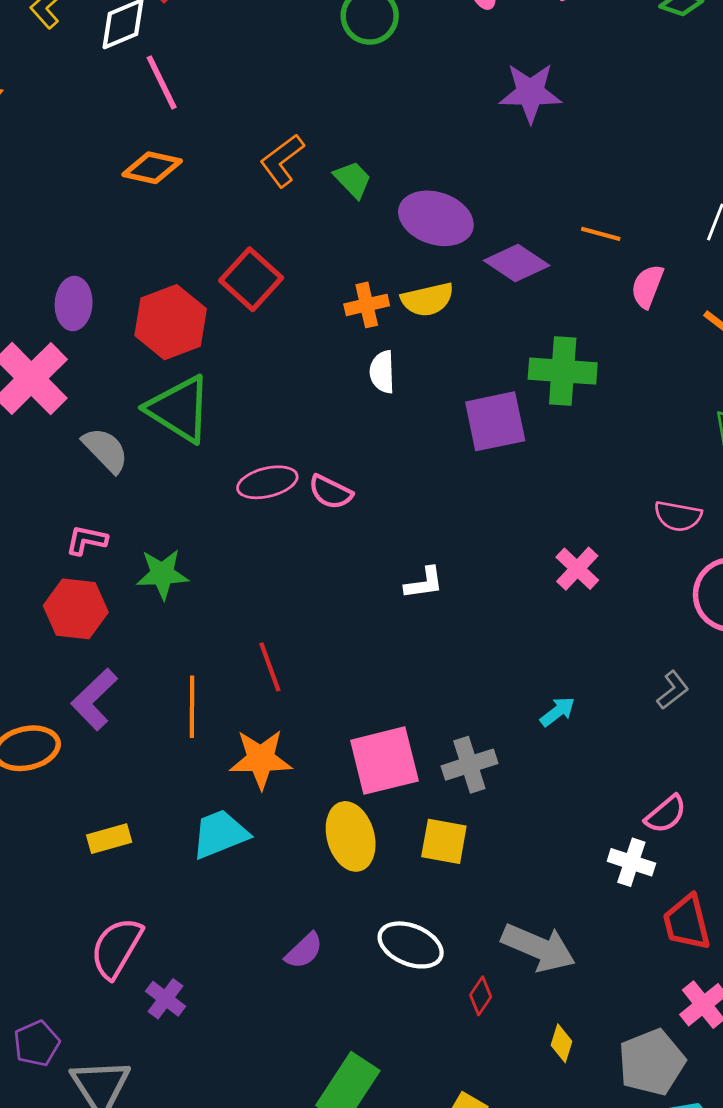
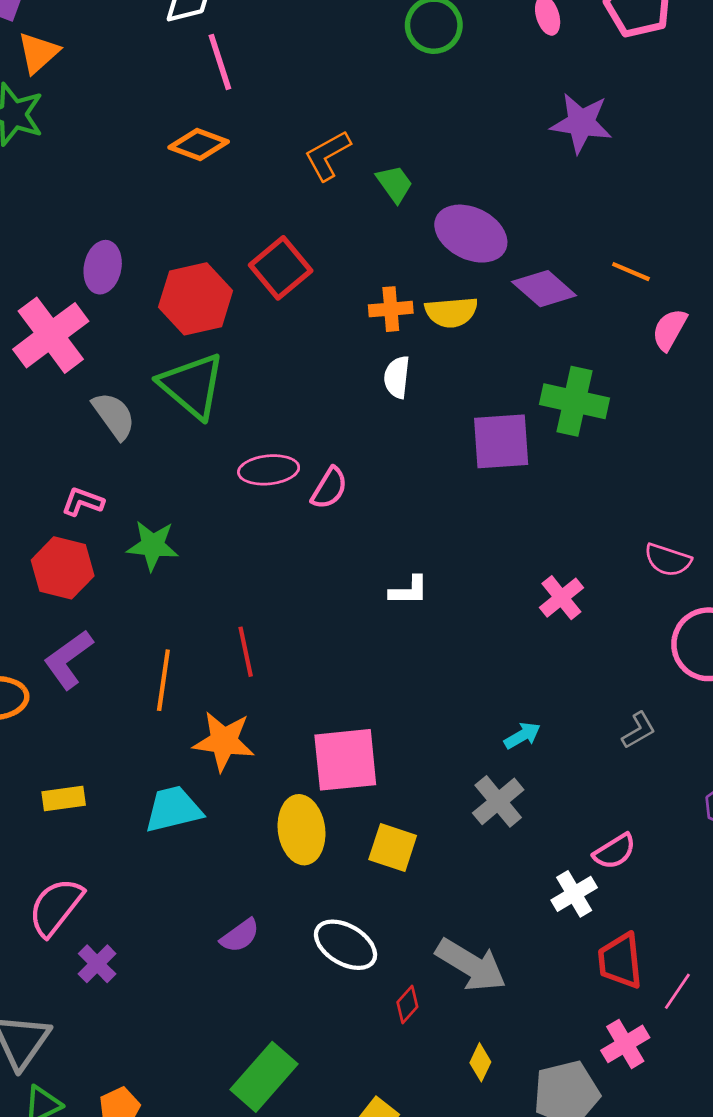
pink semicircle: (330, 492) -> (329, 488), turned -93
gray cross: (469, 765) -> (498, 801), moved, turned -30
white cross: (631, 862) -> (574, 894), turned 33

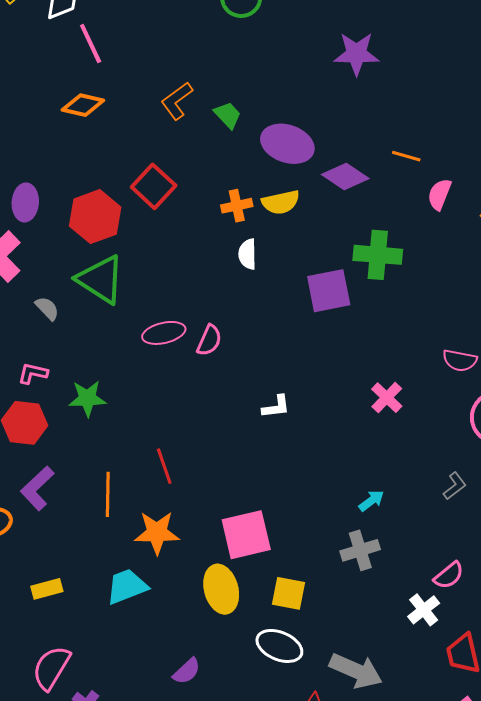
gray semicircle: (114, 416) -> (47, 308), size x0.7
gray cross: (498, 801) -> (360, 550), turned 30
white ellipse: (345, 945) -> (279, 646), moved

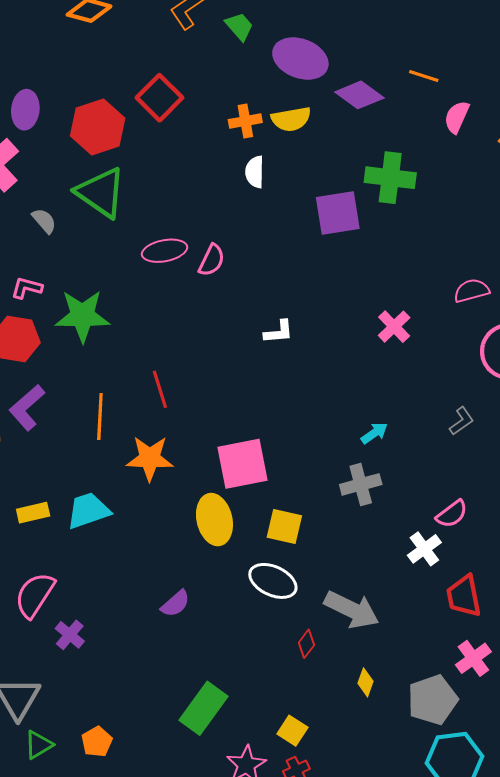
pink semicircle: (460, 360) -> (472, 291), turned 152
green star: (87, 398) -> (82, 316), size x1.4
cyan trapezoid: (127, 586) -> (88, 511), moved

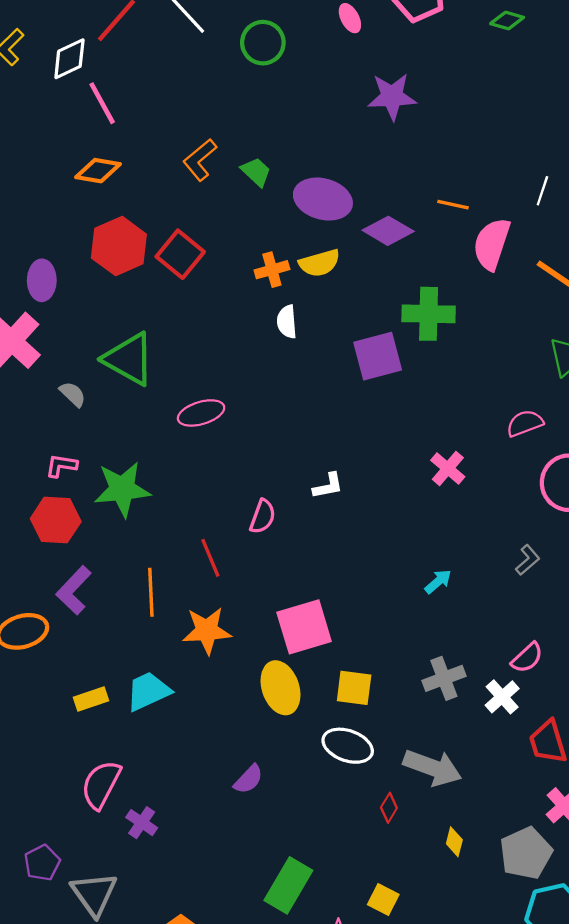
pink semicircle: (457, 117) -> (492, 244), size x1.5
red hexagon: (98, 127) -> (119, 246), moved
pink semicircle: (212, 260) -> (263, 517), moved
gray cross: (361, 484) -> (444, 678), moved

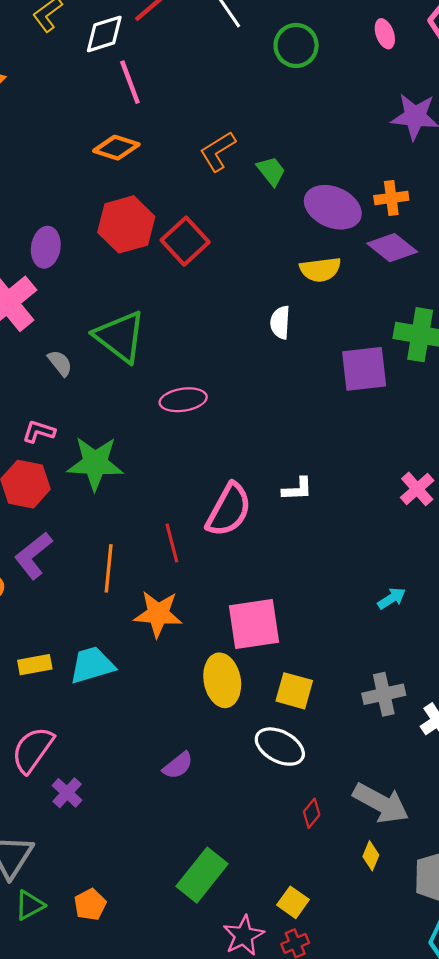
orange cross: (272, 270) -> (391, 198), moved
pink semicircle: (263, 517) -> (229, 510), size x1.6
gray arrow: (432, 768) -> (381, 803), moved

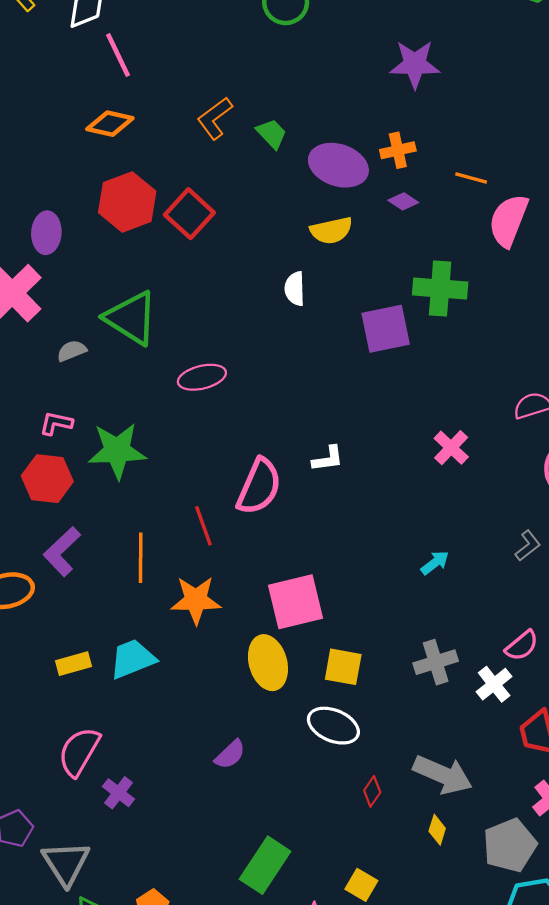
purple diamond: (392, 248) -> (403, 201), size x0.6
gray semicircle: (60, 363) -> (72, 351), turned -68

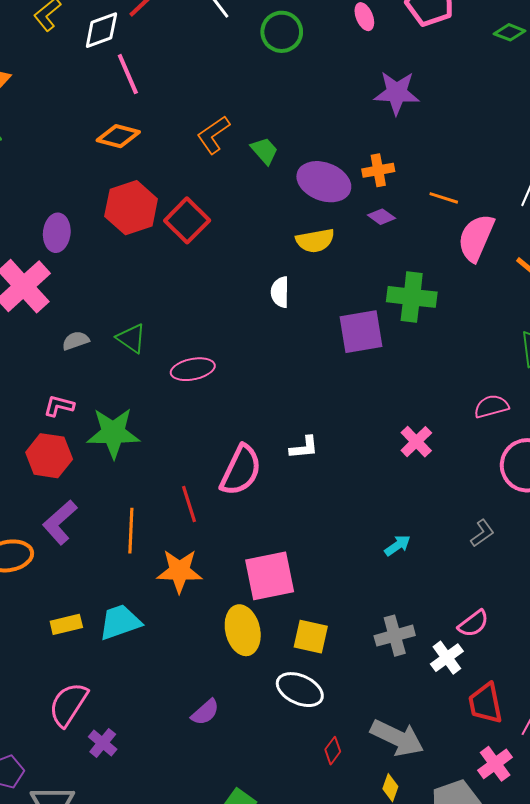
green triangle: (131, 318) -> (131, 338), moved, size x0.6

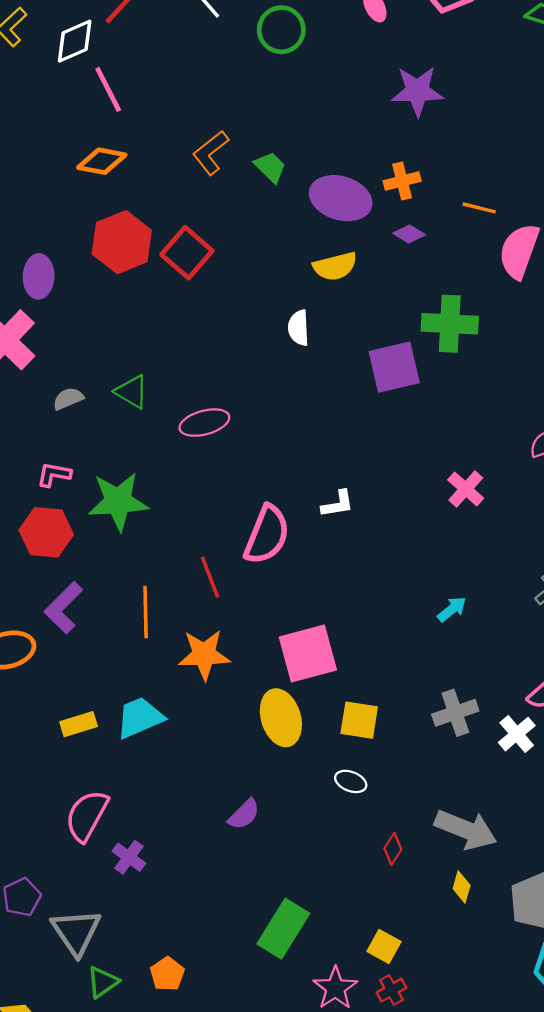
white ellipse: (300, 690) -> (351, 781), size x0.6

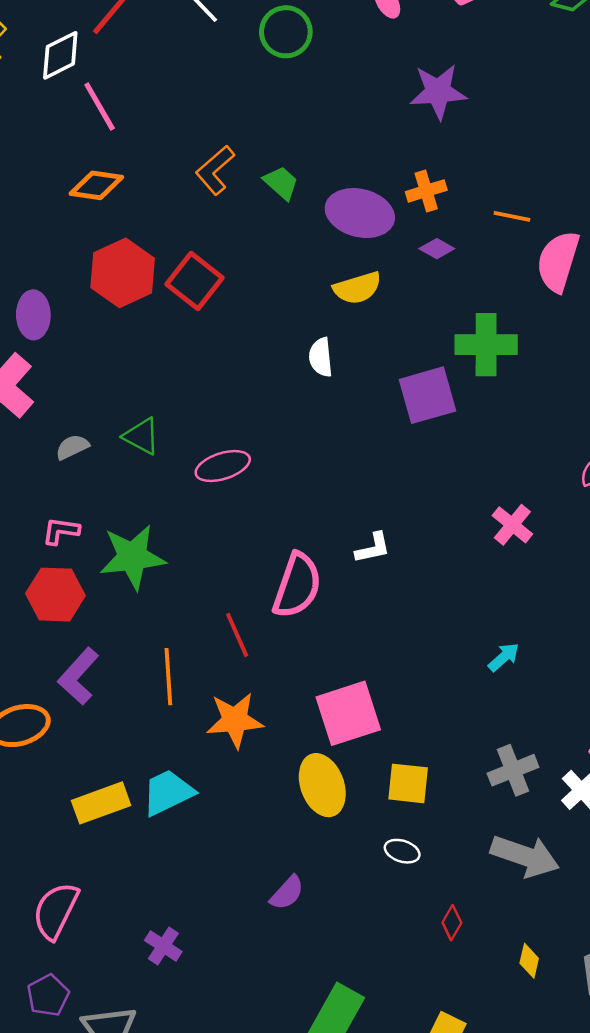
yellow rectangle: (79, 724) -> (101, 803), size x1.4
pink semicircle: (87, 816) -> (56, 911), moved
gray arrow: (466, 830) -> (525, 856), moved

